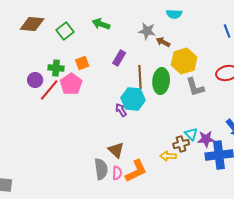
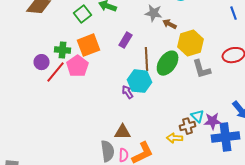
green square: (65, 31) -> (83, 14), moved
orange square: (82, 63) -> (89, 45), size x1.6
green ellipse: (161, 81) -> (168, 63), turned 30
brown triangle: (116, 150) -> (123, 132), turned -42

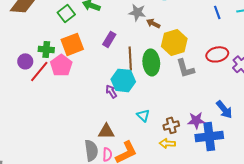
green ellipse: (168, 63) -> (151, 62), turned -40
cyan triangle: (198, 116) -> (143, 115), moved
yellow arrow: (175, 138) -> (167, 143), moved

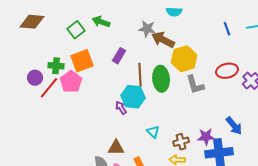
brown arrow: (153, 23) -> (163, 40), size x1.6

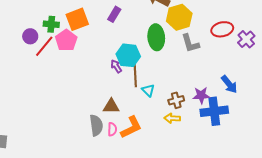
brown line: (140, 75) -> (135, 75), moved

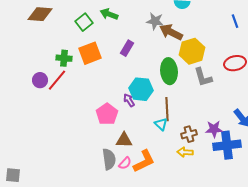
purple circle: (30, 36) -> (40, 80), moved
pink pentagon: (66, 40) -> (107, 114), moved
brown line: (135, 75) -> (167, 109), moved
pink semicircle: (112, 129) -> (125, 163), turned 40

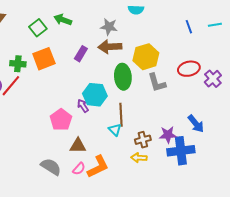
brown arrow: (171, 32) -> (110, 47), moved, turned -30
gray semicircle: (109, 159) -> (51, 167), moved, turned -50

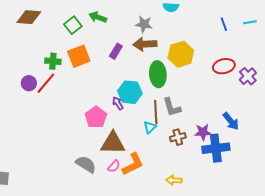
gray L-shape: (157, 83) -> (172, 107), moved
cyan triangle: (115, 130) -> (150, 127), turned 32
brown triangle: (78, 146) -> (113, 143), size x1.5
yellow arrow: (139, 158) -> (174, 180), moved

